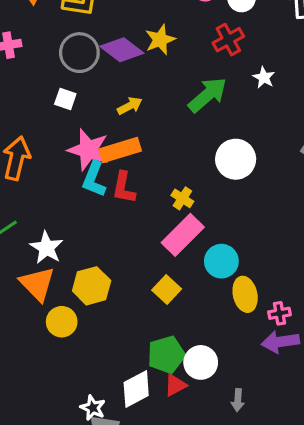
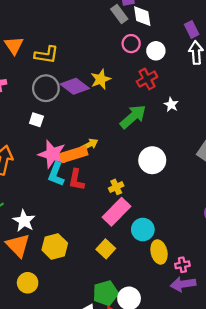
yellow arrow: (130, 106) -> (90, 144), moved
yellow cross: (182, 198) -> (116, 187), turned 32
yellow circle: (62, 322) -> (28, 283), moved

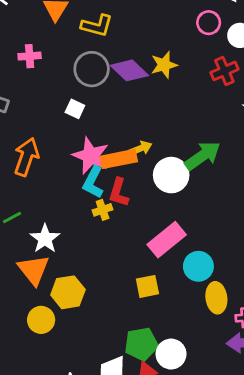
green arrow: (133, 117) -> (203, 156), moved
white circle: (152, 160) -> (171, 175), moved
yellow cross: (116, 187) -> (103, 210), moved
yellow hexagon: (55, 247) -> (68, 292), moved
yellow square: (106, 249) -> (147, 286), turned 30

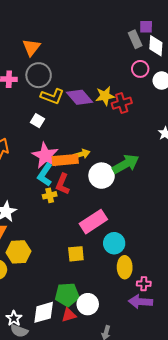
yellow L-shape: (97, 26) -> (52, 96), moved
gray circle: (92, 69) -> (39, 75), moved
red cross: (224, 71) -> (122, 103), moved

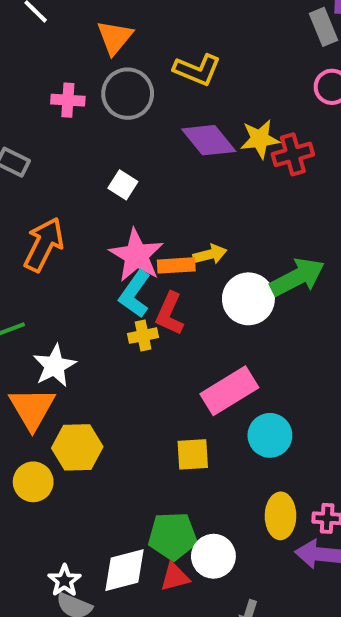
yellow L-shape: (52, 96) -> (197, 70), moved
orange rectangle: (65, 160) -> (176, 265), size x0.7
yellow ellipse: (125, 267) -> (280, 516), moved

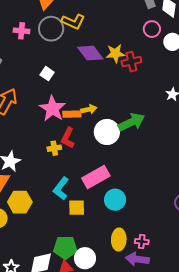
yellow L-shape: (197, 70) -> (73, 22), moved
cyan L-shape: (135, 294) -> (61, 188), moved

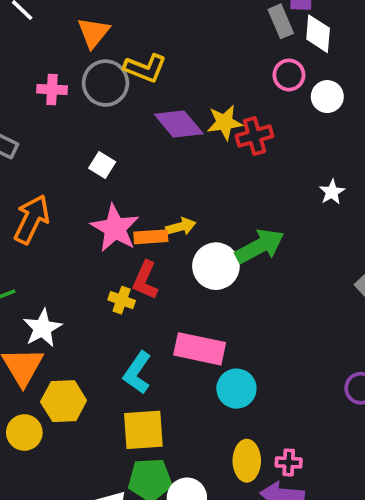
yellow cross: (54, 148) -> (122, 300), turned 32
pink rectangle: (96, 177) -> (200, 349), turned 44
yellow square: (77, 208) -> (143, 430), moved, size x1.4

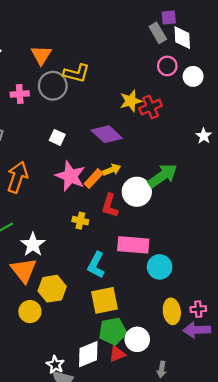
purple diamond: (179, 124) -> (107, 134), moved
orange rectangle: (151, 237) -> (94, 179), turned -36
red L-shape: (145, 280) -> (110, 206), moved

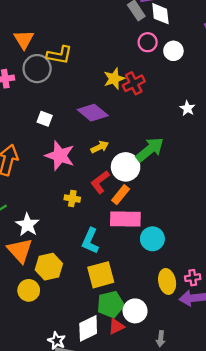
orange rectangle: (94, 179) -> (121, 195), moved
red L-shape: (110, 206) -> (100, 182), turned 40

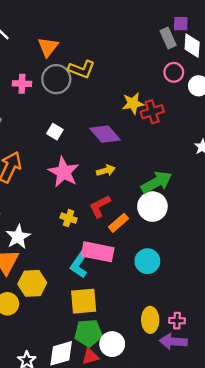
white circle: (126, 167) -> (152, 207), moved
pink rectangle: (125, 219) -> (98, 252), moved
cyan circle: (152, 239) -> (147, 261), moved

